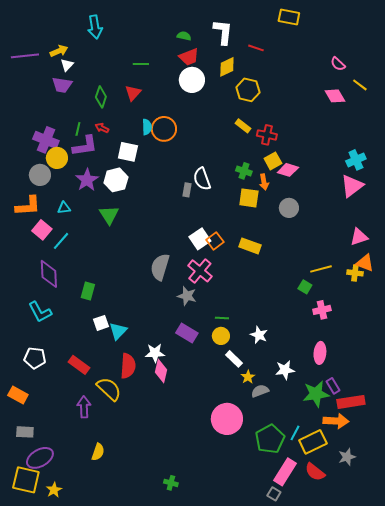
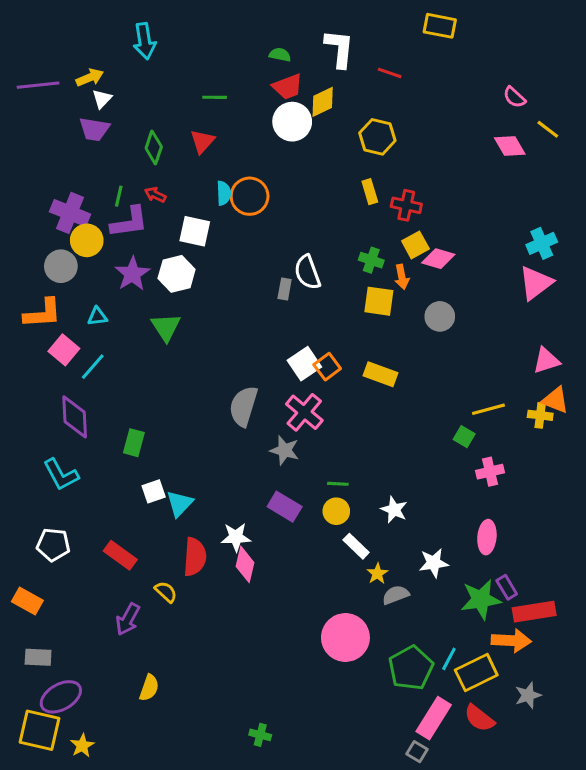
yellow diamond: (227, 67) -> (323, 102), moved
yellow rectangle: (243, 126) -> (370, 192), turned 35
yellow semicircle: (109, 389) -> (166, 592), size x0.6
purple arrow: (84, 407) -> (128, 619), turned -150

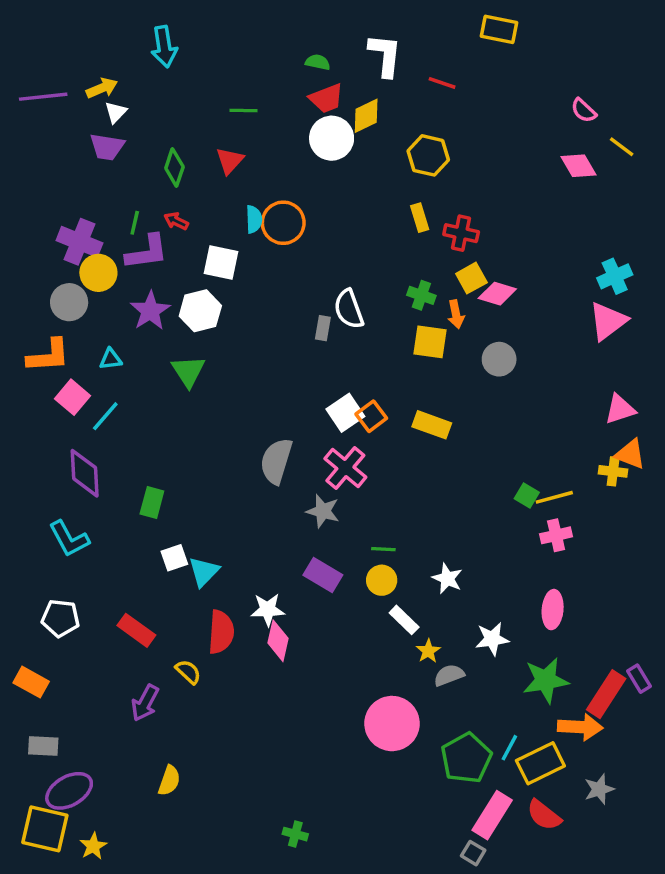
yellow line: (488, 409) -> (554, 497), moved
purple rectangle: (507, 587) -> (639, 679), moved
red rectangle: (534, 612) -> (606, 694), turned -48

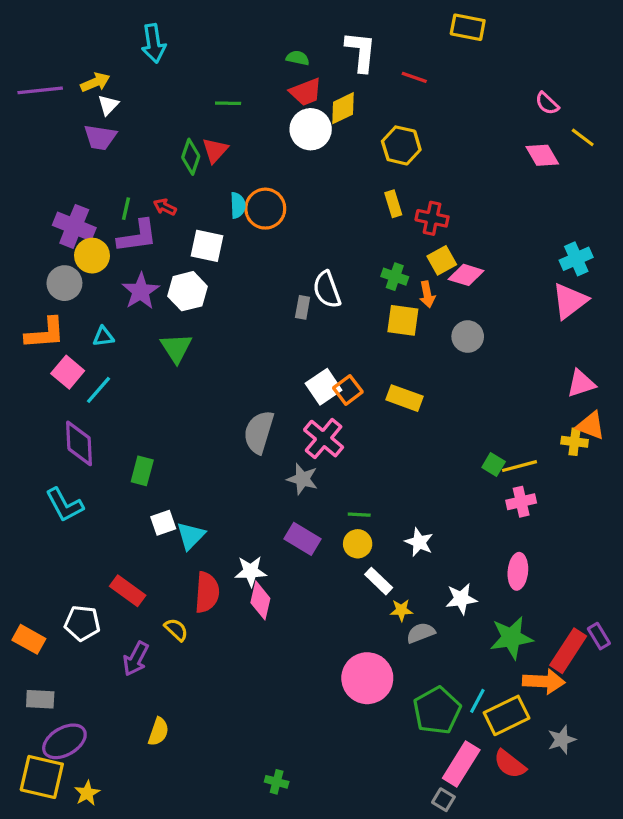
green diamond: (174, 167) -> (191, 157), moved
white pentagon: (60, 618) -> (82, 623), moved
yellow star: (428, 651) -> (401, 610), turned 30

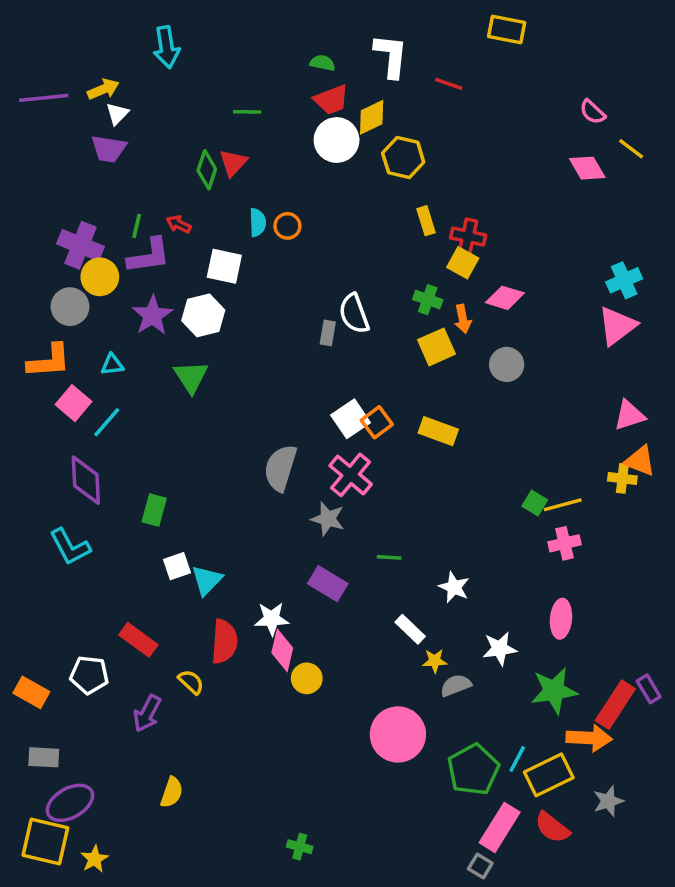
yellow hexagon: (401, 145) -> (403, 158), moved
orange circle: (265, 209) -> (287, 226), size x0.6
yellow square: (442, 260) -> (463, 263), moved, turned -32
yellow square: (403, 320) -> (436, 347), turned -32
yellow circle: (358, 544) -> (307, 678), moved

